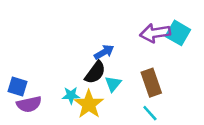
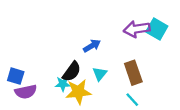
black semicircle: (95, 72) -> (72, 72), moved
yellow star: (89, 104) -> (78, 92), turned 30

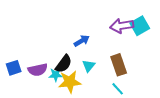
cyan square: (157, 29) -> (140, 26), turned 30
blue square: (16, 76) -> (14, 68), turned -35
purple semicircle: (26, 92) -> (38, 70), moved

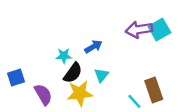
brown rectangle: (119, 65) -> (154, 90), moved
purple semicircle: (38, 70) -> (43, 95), moved, turned -108
cyan star: (56, 75) -> (64, 56), moved

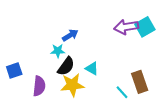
blue arrow: (93, 47) -> (70, 35), moved
cyan triangle: (101, 75) -> (92, 68), turned -40
purple semicircle: (43, 95) -> (39, 86), turned 36

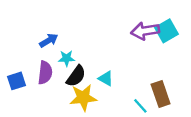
blue arrow: (70, 35) -> (49, 40), moved
purple semicircle: (39, 86) -> (45, 73), moved

